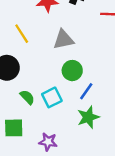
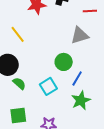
gray triangle: (64, 40) -> (80, 35), moved
green semicircle: (27, 97) -> (19, 83), moved

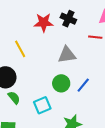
gray triangle: (80, 35) -> (67, 55), moved
blue line: (77, 79) -> (83, 85), moved

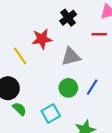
black cross: (68, 19) -> (68, 18), turned 35
red star: (44, 23) -> (42, 39), moved

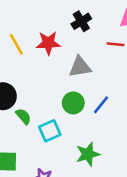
yellow line: (20, 56) -> (16, 44), moved
green semicircle: (19, 109) -> (23, 116), moved

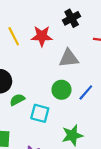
green semicircle: (23, 116) -> (17, 100), turned -80
cyan square: (50, 131) -> (40, 113), turned 36

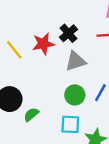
black cross: (72, 18) -> (68, 33), moved
cyan square: (40, 113) -> (70, 124), moved

